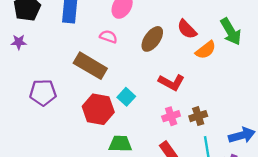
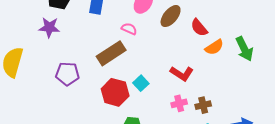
green arrow: (231, 32) -> (244, 49), moved
brown ellipse: (152, 39) -> (171, 16), moved
purple star: (19, 42) -> (49, 27), size x1.5
brown rectangle: (90, 66) -> (111, 53), turned -68

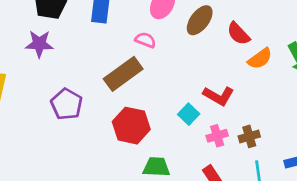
purple pentagon: (67, 74) -> (67, 104), turned 30
cyan square: (141, 83) -> (189, 114), moved

